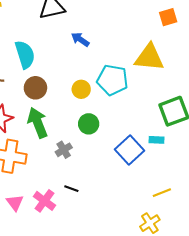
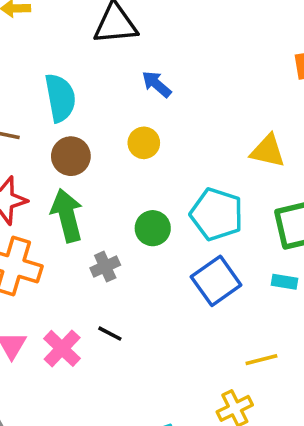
yellow triangle: (149, 58) -> (268, 151), moved, size x0.7
cyan pentagon: (112, 80) -> (217, 214), moved
yellow circle: (81, 89) -> (144, 143), moved
cyan rectangle: (156, 140) -> (284, 282), moved

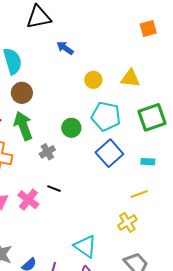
yellow circle: (144, 143) -> (93, 80), moved
cyan rectangle: (284, 282) -> (148, 162), moved

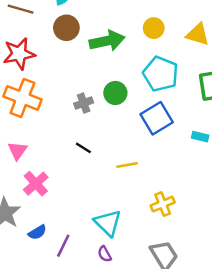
green arrow: (23, 126) -> (107, 41), moved, turned 88
green circle: (71, 128) -> (115, 93), moved
yellow line: (139, 194) -> (127, 165), moved
pink cross: (28, 200) -> (36, 184), moved

